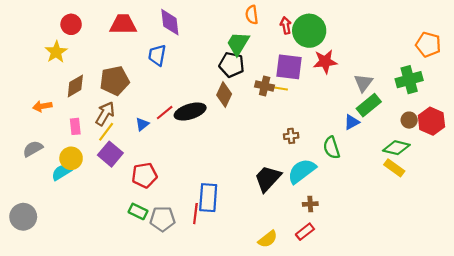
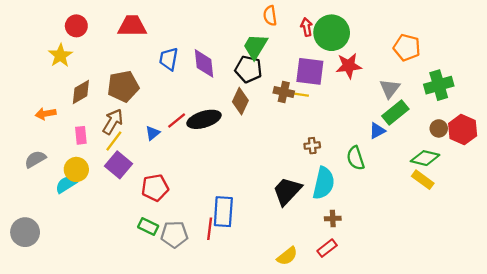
purple diamond: (170, 22) -> (204, 63), moved
orange pentagon: (428, 45) -> (407, 48), moved
cyan semicircle: (302, 171) -> (324, 183), turned 140

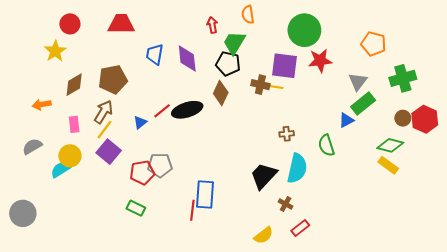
red arrow: (307, 27) -> (212, 25), moved
brown cross: (333, 218) -> (286, 204), moved, turned 32
gray pentagon: (174, 234) -> (160, 165), moved

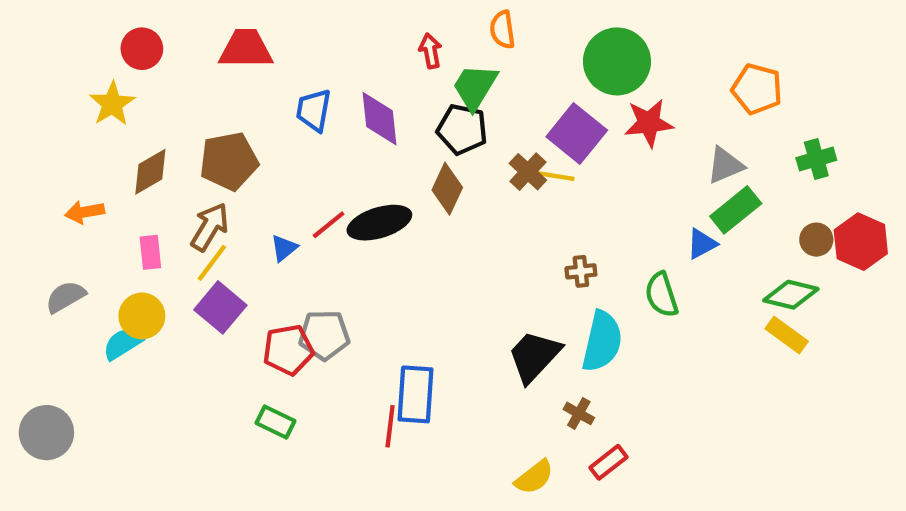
purple square: (285, 66) -> (577, 134), turned 32
green cross: (403, 78) -> (816, 159), size x0.7
gray triangle: (358, 82) -> (725, 165), turned 30
brown cross: (260, 85) -> (528, 172), turned 30

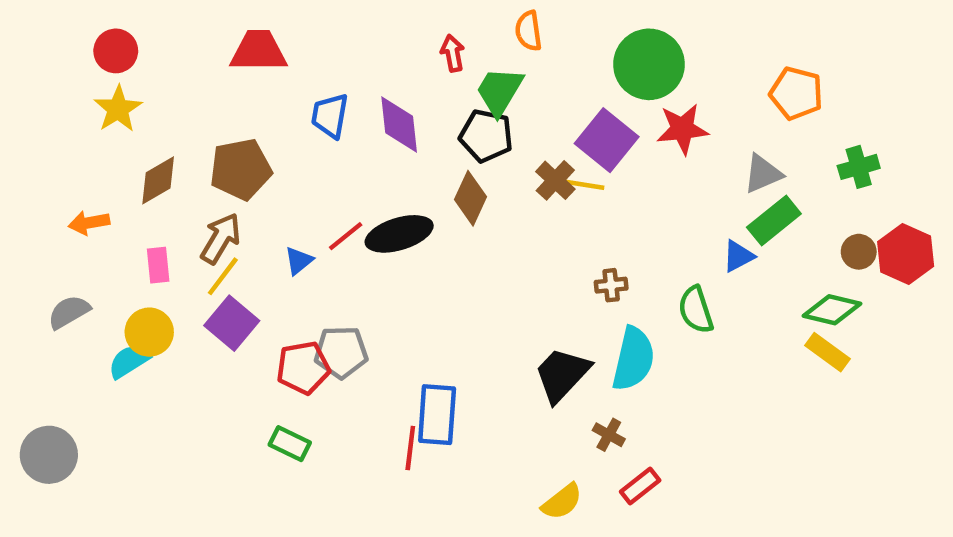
red circle: (142, 49) -> (116, 51), moved

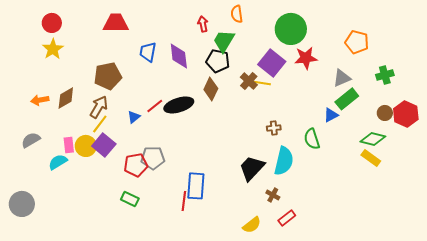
brown diamond: (158, 180) -> (66, 98), moved
pink rectangle: (158, 265) -> (69, 145), moved
yellow circle: (149, 332) -> (86, 146), moved

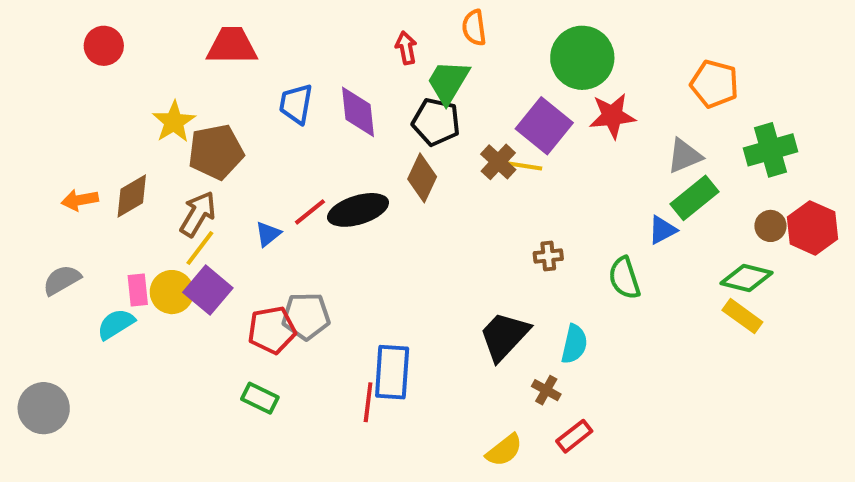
yellow star: (53, 49) -> (174, 122), moved
green cross: (385, 75) -> (770, 150), size x1.4
cyan semicircle: (284, 161) -> (574, 344), moved, size x0.7

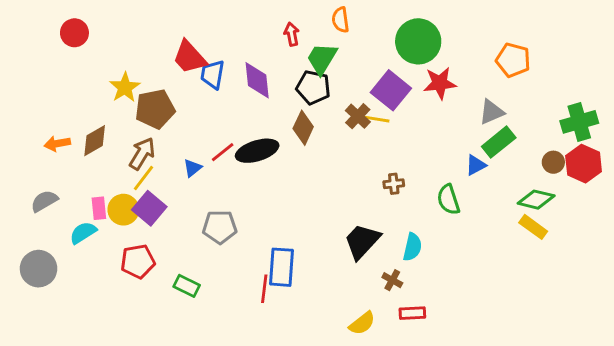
red trapezoid: (232, 46) -> (190, 57), moved, turned -132
green cross: (770, 150) -> (579, 122), moved
red pentagon: (272, 330) -> (138, 261), moved
gray circle: (44, 408) -> (39, 269), moved
red rectangle: (574, 436) -> (412, 313), turned 35

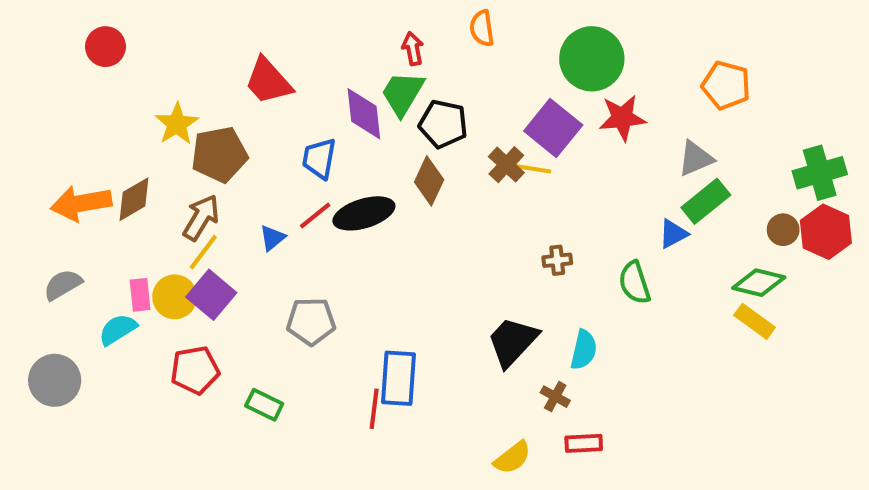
green trapezoid: (322, 59) -> (403, 93), moved
blue trapezoid: (213, 74) -> (319, 159), moved
orange arrow: (57, 144) -> (81, 203), size x1.6

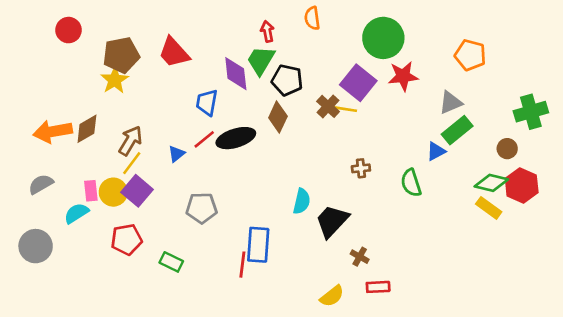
brown pentagon: (219, 154) -> (121, 55), moved
red hexagon: (826, 232) -> (522, 185), moved
cyan semicircle: (584, 350) -> (302, 201), moved

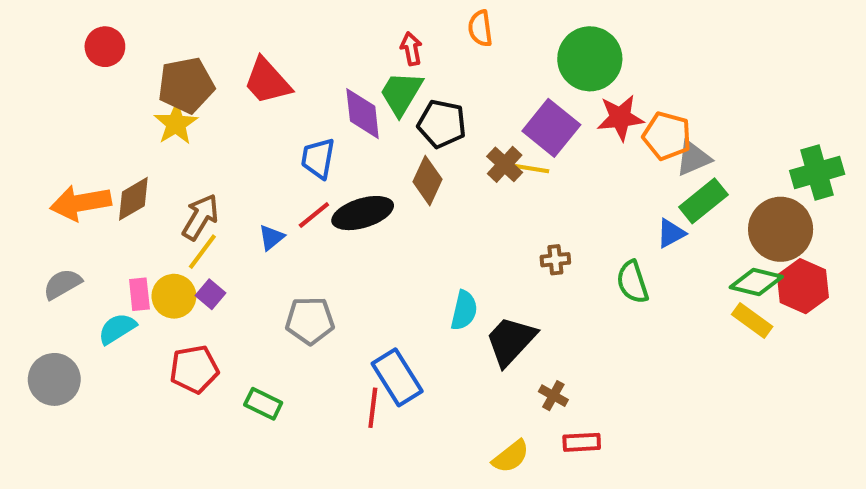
orange pentagon: (470, 55) -> (667, 136), moved
brown circle: (507, 149) -> (781, 229), size x2.0
purple square: (137, 191) -> (210, 294), size x0.6
blue rectangle: (258, 245) -> (397, 377), turned -36

